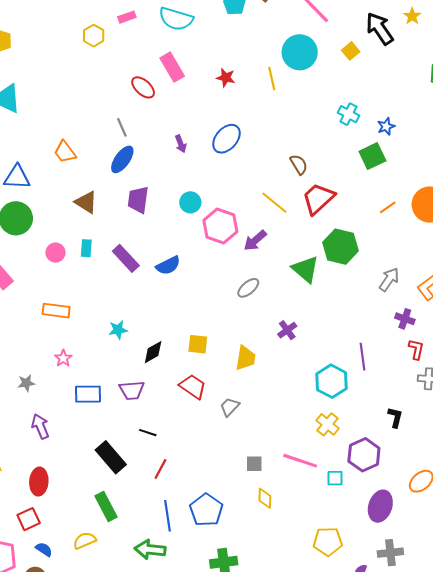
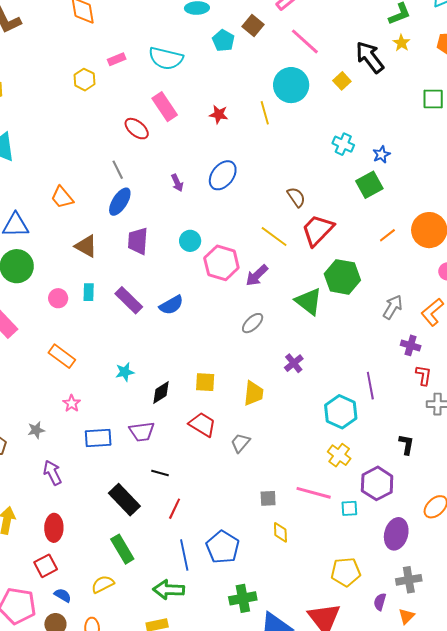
orange rectangle: (56, 311) -> (62, 356), turned 32

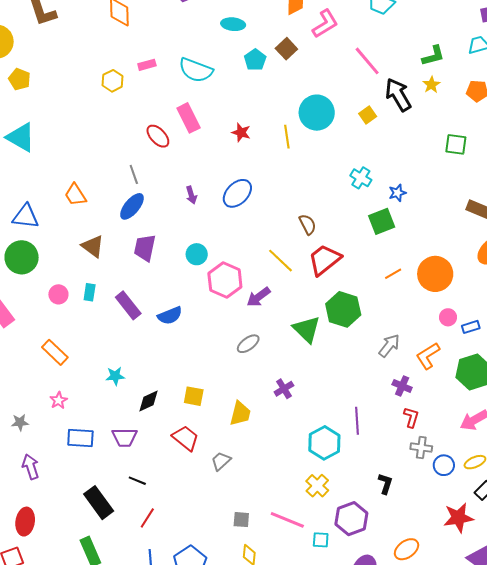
pink line: (305, 41) -> (367, 61), moved

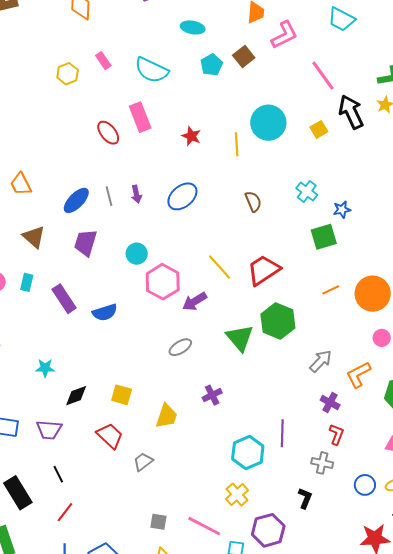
pink rectangle: (147, 65) -> (103, 61), turned 66
gray line: (134, 174) -> (109, 196), moved
brown semicircle: (308, 224) -> (253, 201), moved
gray cross: (421, 448) -> (322, 463), moved
black line: (137, 481) -> (58, 474), turned 36

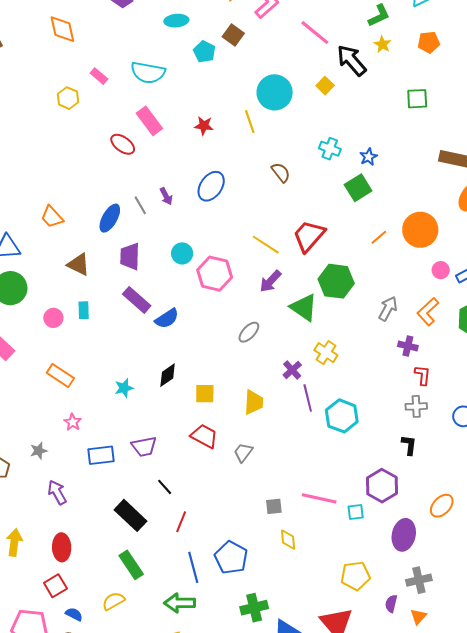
purple rectangle: (64, 299) -> (137, 300), moved
purple arrow: (195, 301) -> (270, 281), moved
black diamond: (76, 396) -> (168, 375), moved
purple line: (282, 433) -> (308, 398), moved
yellow cross: (237, 495) -> (326, 353), moved

